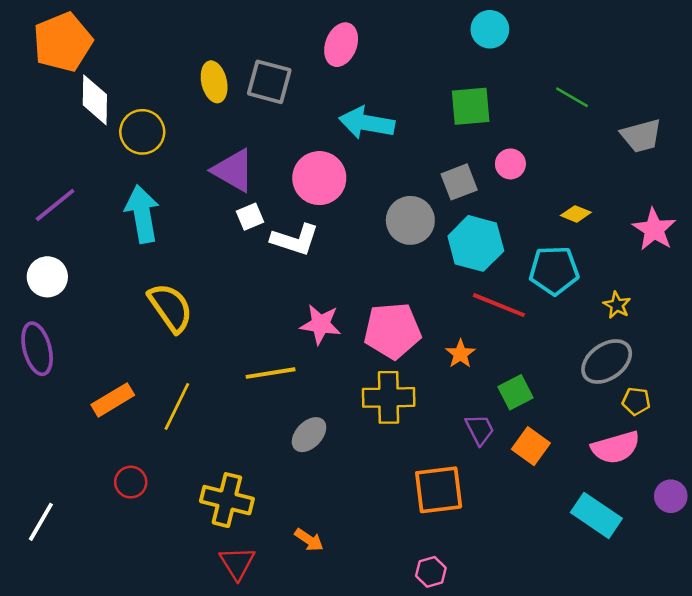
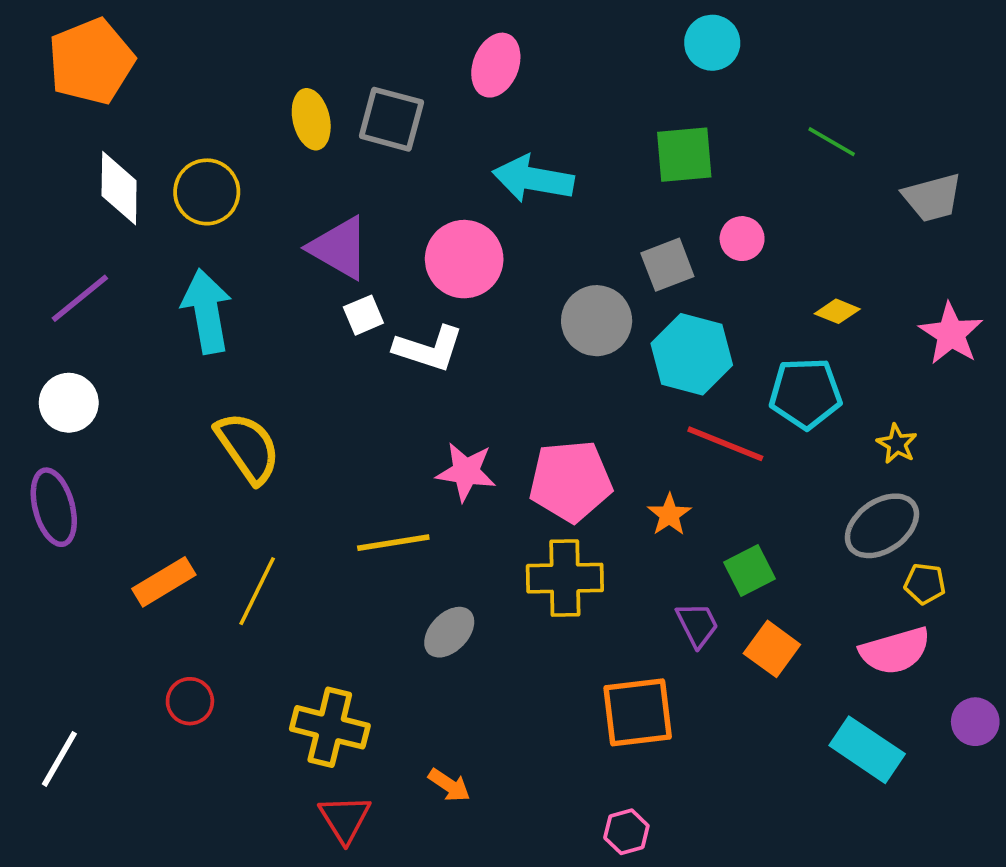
white diamond: (95, 100) -> (119, 188), moved

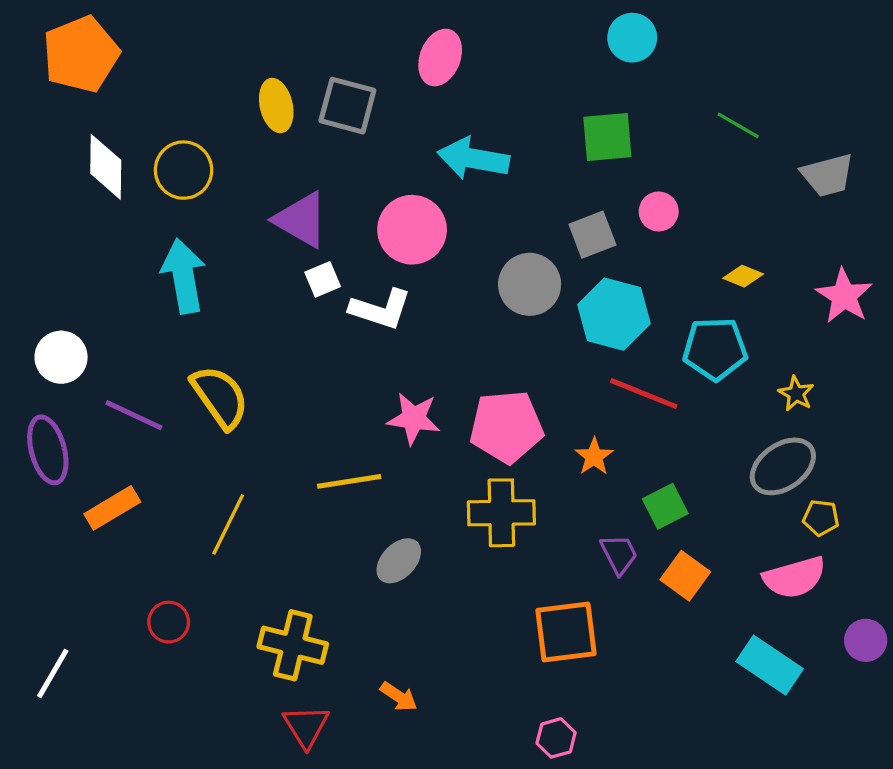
purple line: (80, 298) -> (134, 415), moved, turned 64
orange rectangle: (164, 582) -> (112, 508), moved

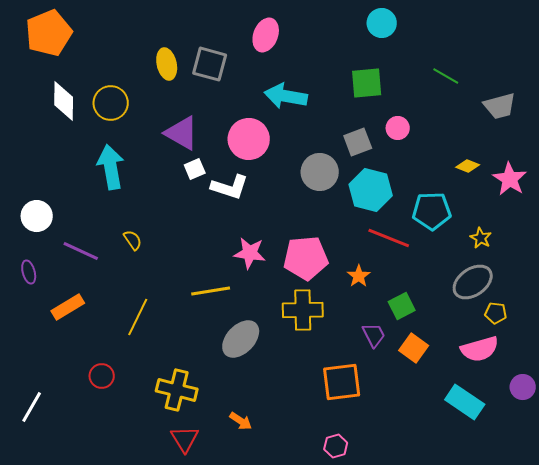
yellow diamond: (743, 276) -> (468, 166), moved
yellow semicircle: (220, 397) -> (133, 240), size x0.5
purple ellipse: (48, 450) -> (29, 272), size x0.6
gray ellipse: (399, 561) -> (241, 339), size x1.4

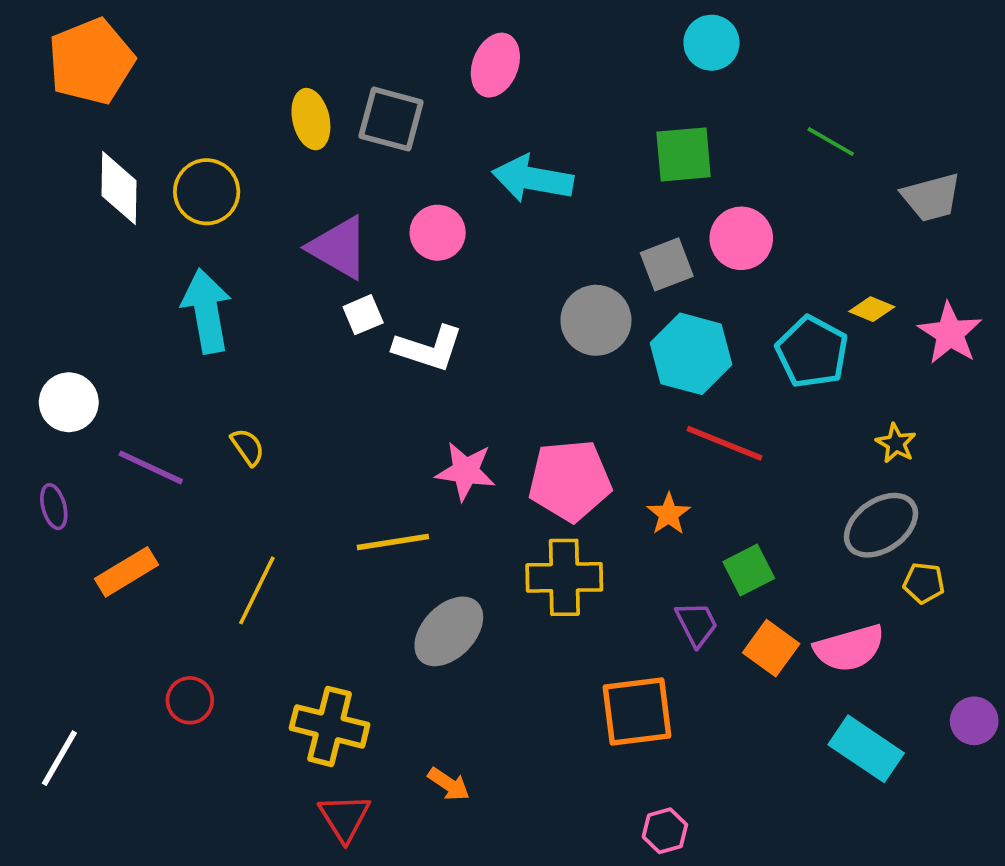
pink circle: (398, 128) -> (741, 238), size x1.4
pink circle: (249, 139) -> (438, 233), moved, size x0.7
cyan pentagon: (432, 211) -> (812, 352), moved, turned 30
pink semicircle: (480, 349) -> (849, 648), moved
pink hexagon: (336, 446) -> (665, 831), moved

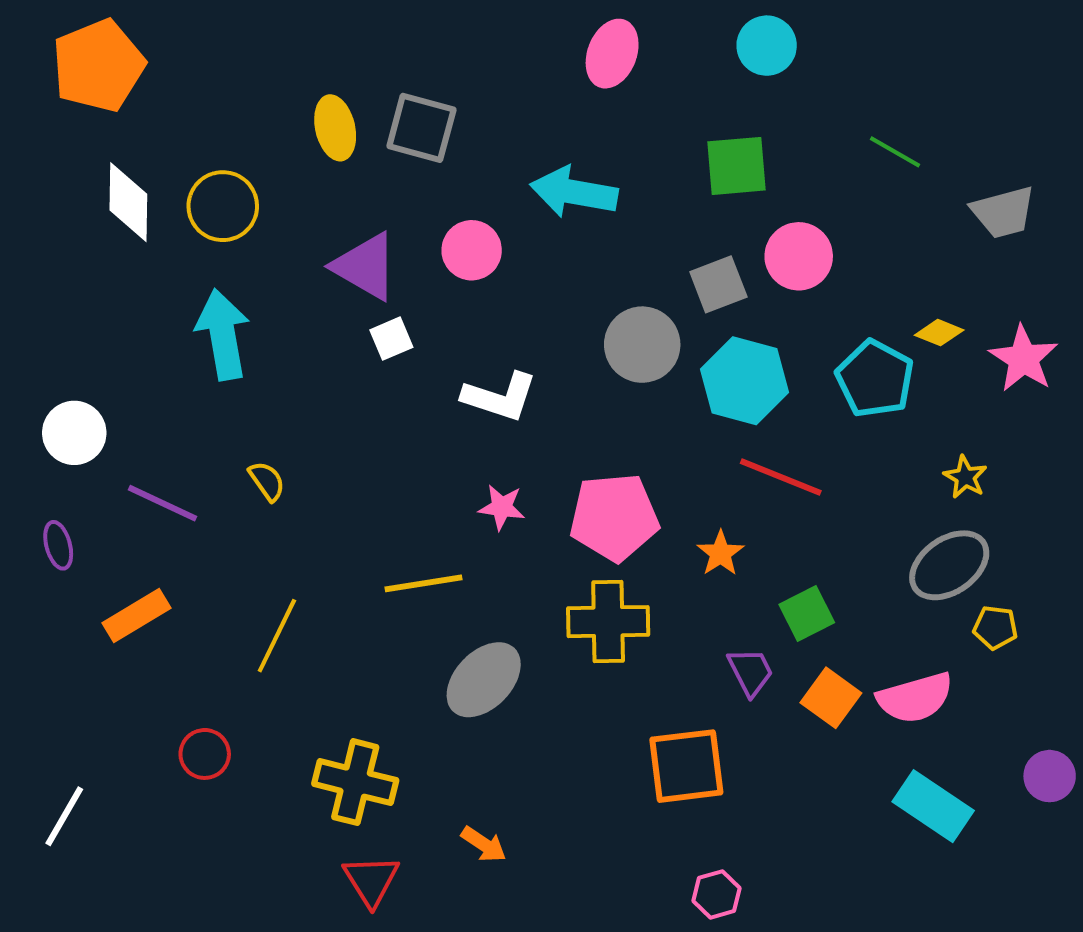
pink ellipse: (495, 65) -> (612, 54), moved
white L-shape: (428, 348) -> (500, 397), moved
pink star: (466, 471) -> (502, 507), size x0.7

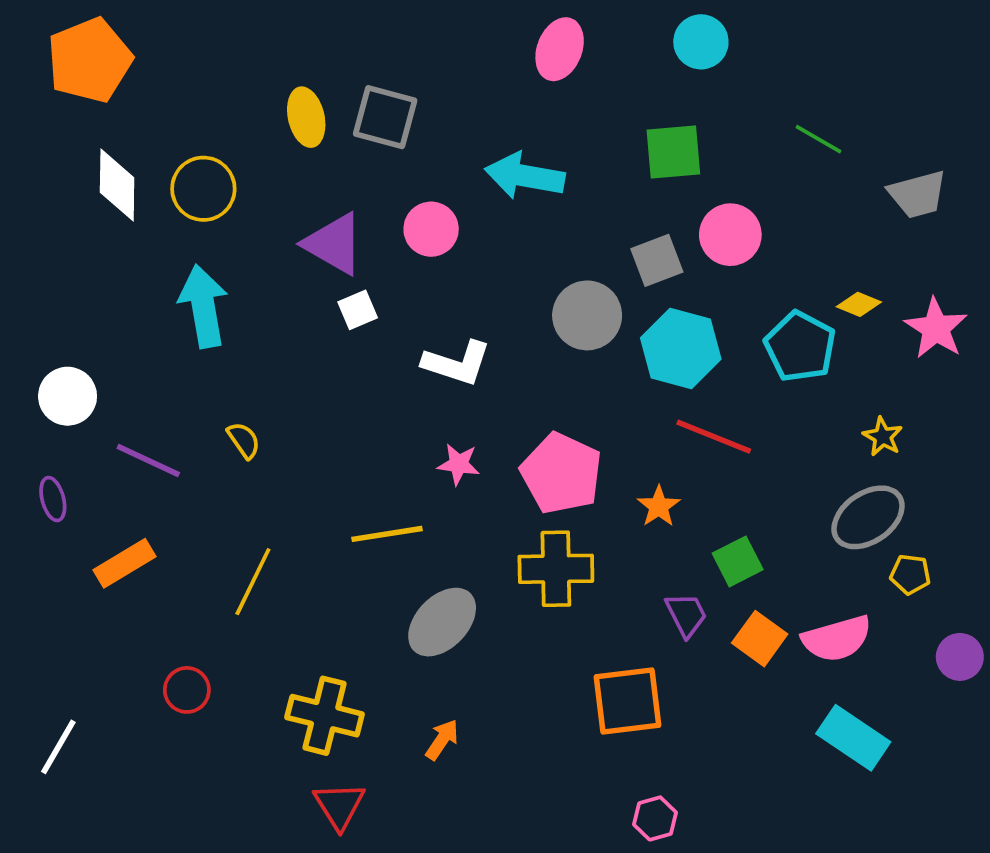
pink pentagon: (614, 517) -> (561, 473), turned 30
purple circle: (1050, 776) -> (960, 657), moved
orange arrow: (484, 844) -> (442, 740), moved, turned -90

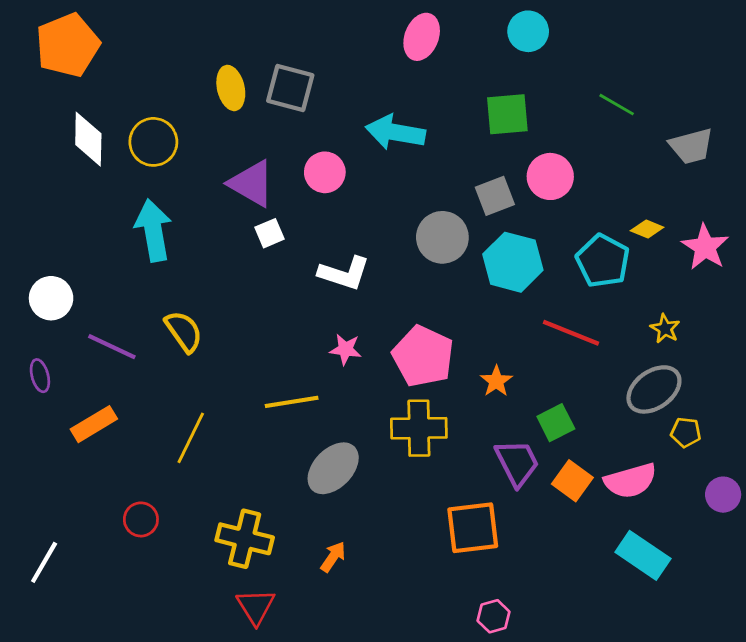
red line: (714, 437) -> (571, 333), moved
yellow semicircle: (244, 440) -> (184, 331), size x1.5
purple trapezoid: (686, 615) -> (517, 463), size x1.4

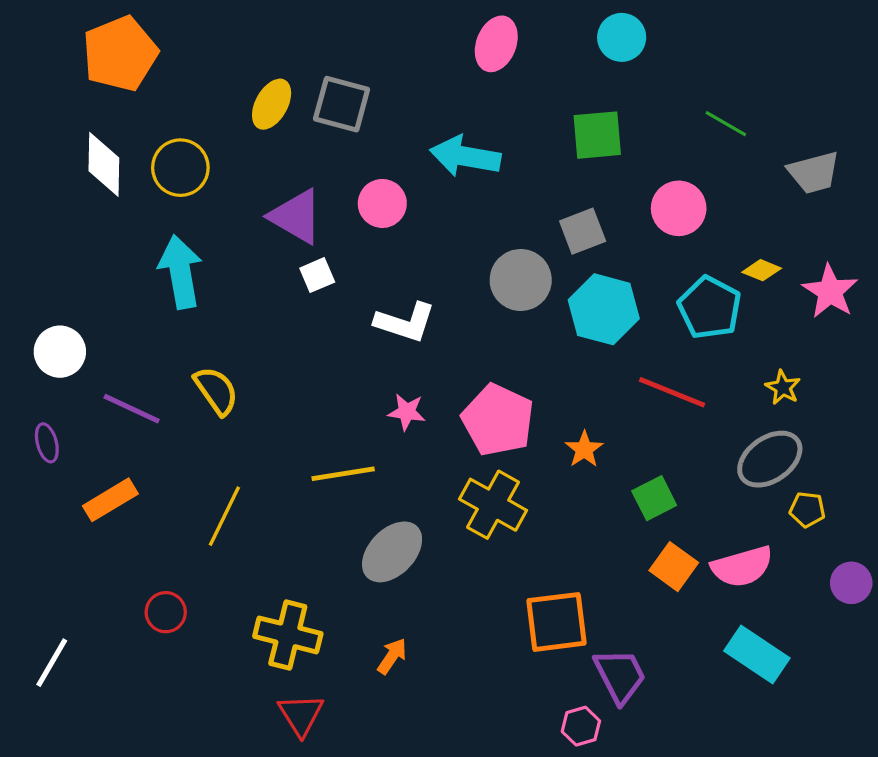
orange pentagon: (68, 45) -> (120, 54), moved
yellow ellipse: (231, 88) -> (272, 104), turned 42
pink circle: (550, 176) -> (679, 208), moved
yellow cross: (419, 428) -> (493, 505), turned 30
purple trapezoid: (517, 463) -> (620, 676), moved

